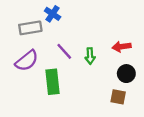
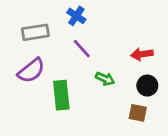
blue cross: (53, 14) -> (76, 16), moved
purple line: (64, 51) -> (82, 49), moved
green arrow: (90, 56) -> (105, 79), moved, turned -63

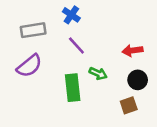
green rectangle: (61, 95) -> (73, 88), moved
brown square: (138, 113) -> (129, 105), turned -30

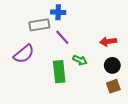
blue cross: (71, 15) -> (58, 12), turned -32
gray rectangle: (33, 30) -> (39, 25), moved
brown square: (129, 105) -> (113, 86), moved

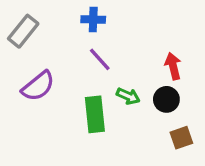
gray rectangle: (39, 25) -> (23, 31), moved, turned -42
red arrow: (108, 41) -> (173, 66), turned 84
black circle: (112, 65) -> (166, 99), moved

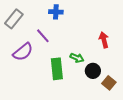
purple line: (100, 59) -> (43, 36), moved
black circle: (166, 99) -> (93, 71), moved
brown square: (181, 138) -> (109, 83), turned -32

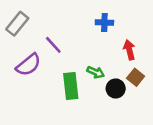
blue cross: (56, 12) -> (104, 22), moved
brown square: (109, 83) -> (136, 77), moved

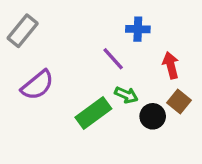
purple line: (53, 45) -> (113, 59), moved
green rectangle: (71, 86) -> (93, 113), turned 60

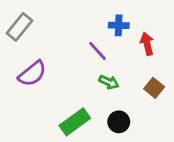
red arrow: (171, 65) -> (147, 44), moved
green rectangle: (93, 113) -> (75, 122), moved
black circle: (153, 116) -> (119, 122), moved

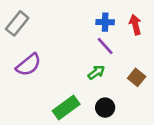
red arrow: (147, 44) -> (135, 25), moved
purple line: (97, 51) -> (105, 46), moved
green arrow: (109, 82) -> (96, 72), turned -60

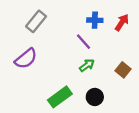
gray rectangle: (17, 23) -> (36, 21), moved
red arrow: (135, 25) -> (122, 22), turned 48
purple line: (105, 46) -> (83, 42), moved

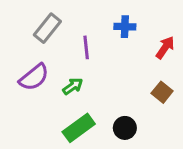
red arrow: (122, 22) -> (165, 47), moved
purple line: (83, 42) -> (86, 47), moved, turned 36
green arrow: (87, 65) -> (73, 86), moved

